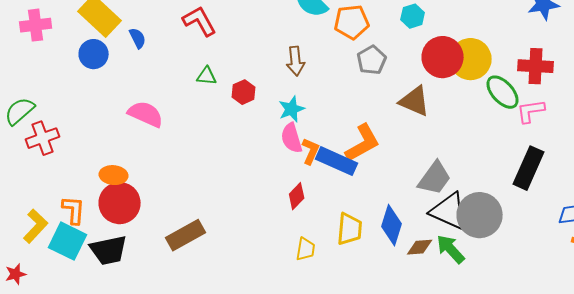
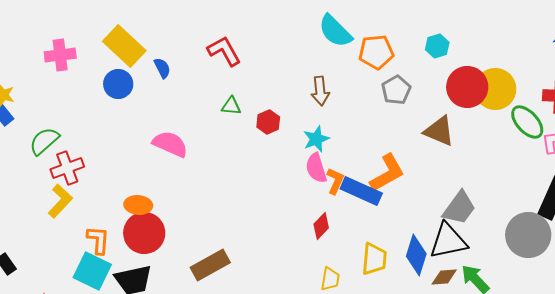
black triangle: (449, 211) -> (448, 241), moved, turned -36
gray circle: (480, 215) -> (528, 235), moved
yellow L-shape: (36, 226) -> (60, 201), moved

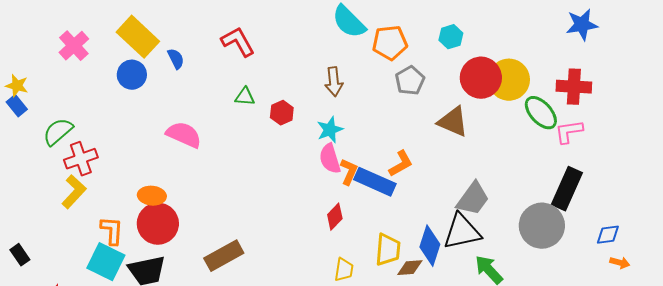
pink cross: (60, 55) -> (74, 46), turned -36
orange L-shape: (387, 173) -> (401, 164), size x0.7
brown diamond: (444, 277) -> (410, 268), moved

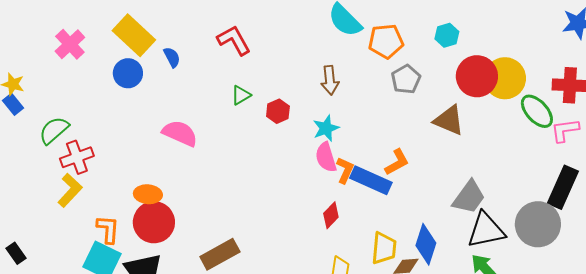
green triangle: (245, 97) -> (241, 95), turned -35
black triangle: (462, 232) -> (486, 230), moved

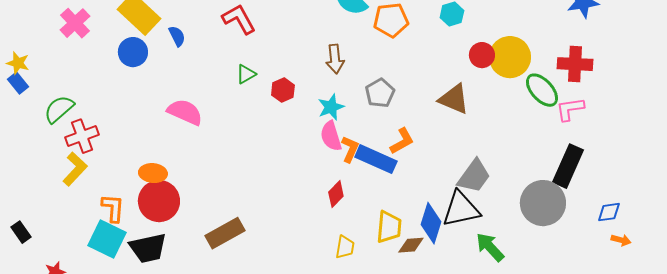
red circle: (477, 76) -> (482, 55), size x0.6
gray pentagon: (406, 79) -> (380, 93), moved
black triangle: (486, 230) -> (461, 209), moved

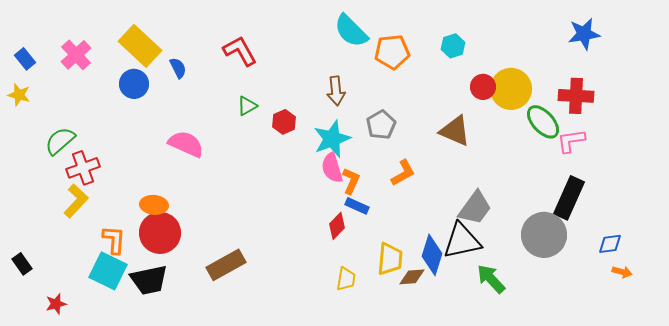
blue rectangle: (18, 83) -> (25, 59), moved
cyan star: (331, 107) -> (332, 139), size x1.4
blue rectangle: (376, 159) -> (357, 206), moved, size x0.6

